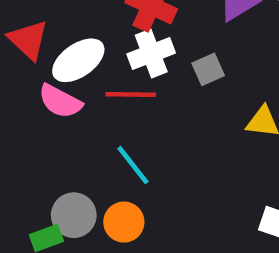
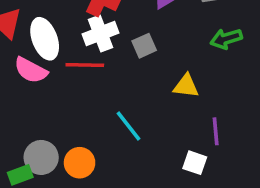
white ellipse: (78, 60) -> (45, 39), turned -75
cyan line: (133, 165) -> (128, 126), moved

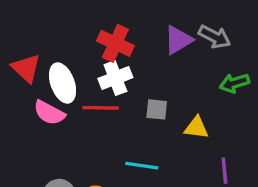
gray square: (144, 46) -> (157, 109), moved, turned 30
cyan line: (128, 126) -> (142, 166), turned -44

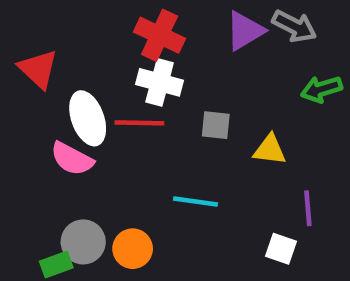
white cross: (115, 78) -> (160, 82), turned 36
white ellipse: (63, 83) -> (88, 118), moved
pink semicircle: (49, 113) -> (72, 159), moved

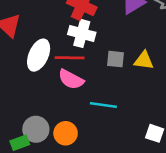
white ellipse: (88, 118) -> (39, 55), turned 44
yellow triangle: (270, 150) -> (144, 60), moved
pink semicircle: (72, 159) -> (71, 79), moved

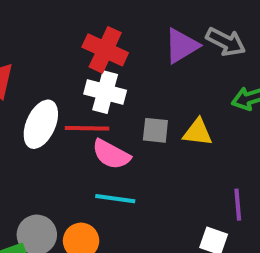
pink semicircle: (71, 79) -> (111, 154), moved
cyan line: (103, 105) -> (115, 199), moved

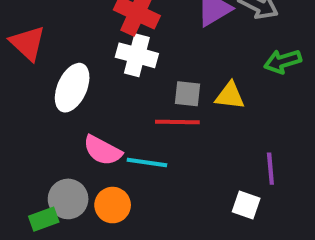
red line: (87, 128) -> (177, 122), moved
pink semicircle: (111, 154) -> (102, 150), moved

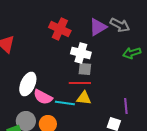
white cross: (137, 55) -> (81, 53), moved
white ellipse: (72, 88) -> (28, 84), moved
yellow triangle: (230, 96) -> (84, 98), moved

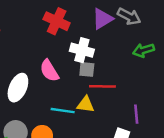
red line: (80, 83) -> (102, 86), moved
pink semicircle: (43, 97) -> (49, 71), moved, turned 30

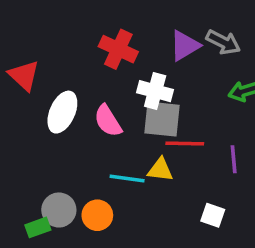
gray square: (87, 69) -> (162, 119), size x1.6
white ellipse: (18, 88) -> (62, 112), moved
purple line: (136, 114) -> (234, 159), moved

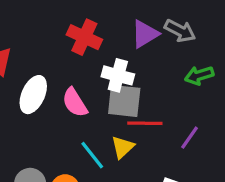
purple line: (234, 159) -> (190, 138), turned 40
yellow triangle: (160, 170) -> (123, 147), turned -50
cyan line: (127, 179) -> (92, 155), turned 44

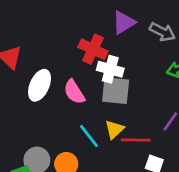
purple triangle: (145, 34) -> (124, 23), moved
red cross: (84, 37) -> (93, 49), moved
red line: (145, 123) -> (136, 140), moved

